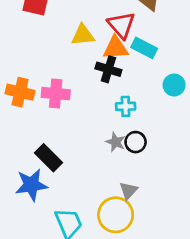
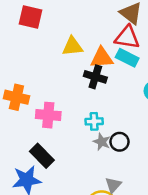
red triangle: (121, 25) -> (127, 37), moved, turned -40
pink cross: (56, 94) -> (48, 115), moved
cyan cross: (126, 106) -> (94, 121), moved

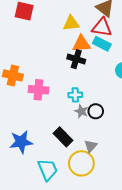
yellow triangle: (72, 46) -> (71, 23), moved
black rectangle: (42, 156) -> (63, 137), moved

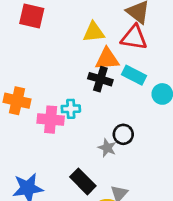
cyan rectangle: (102, 44) -> (134, 75), moved
cyan cross: (75, 95) -> (71, 109), moved
black circle: (96, 111) -> (123, 134), moved

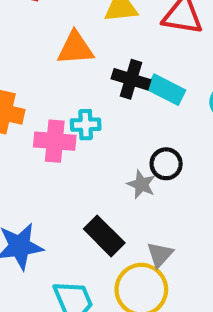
orange triangle: (107, 59) -> (75, 48), moved
cyan rectangle: (134, 75) -> (166, 90), moved

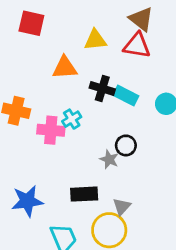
cyan cross: (86, 125) -> (72, 119), turned -30
black rectangle: (104, 236) -> (84, 194), turned -48

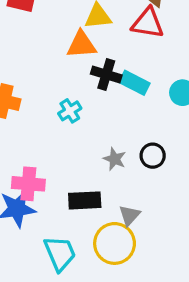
orange triangle: (65, 68) -> (81, 45), moved
pink cross: (51, 130) -> (28, 184), moved
black circle: (126, 145) -> (153, 156), moved

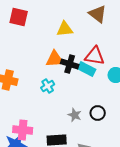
red triangle: (148, 23) -> (95, 56), moved
orange triangle: (81, 45) -> (55, 59), moved

